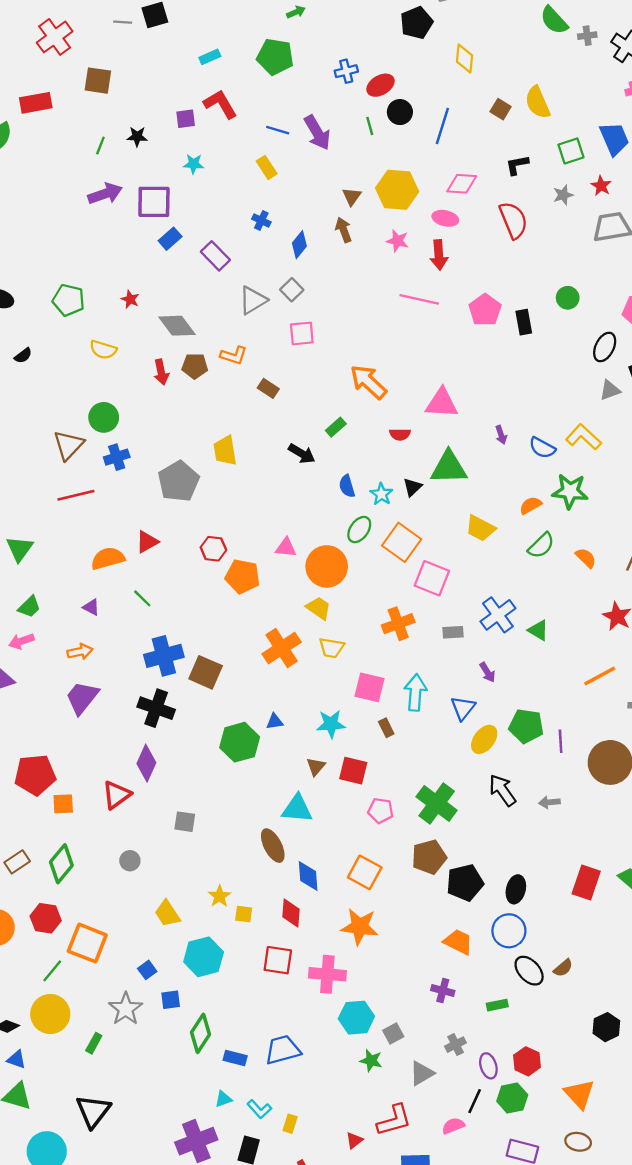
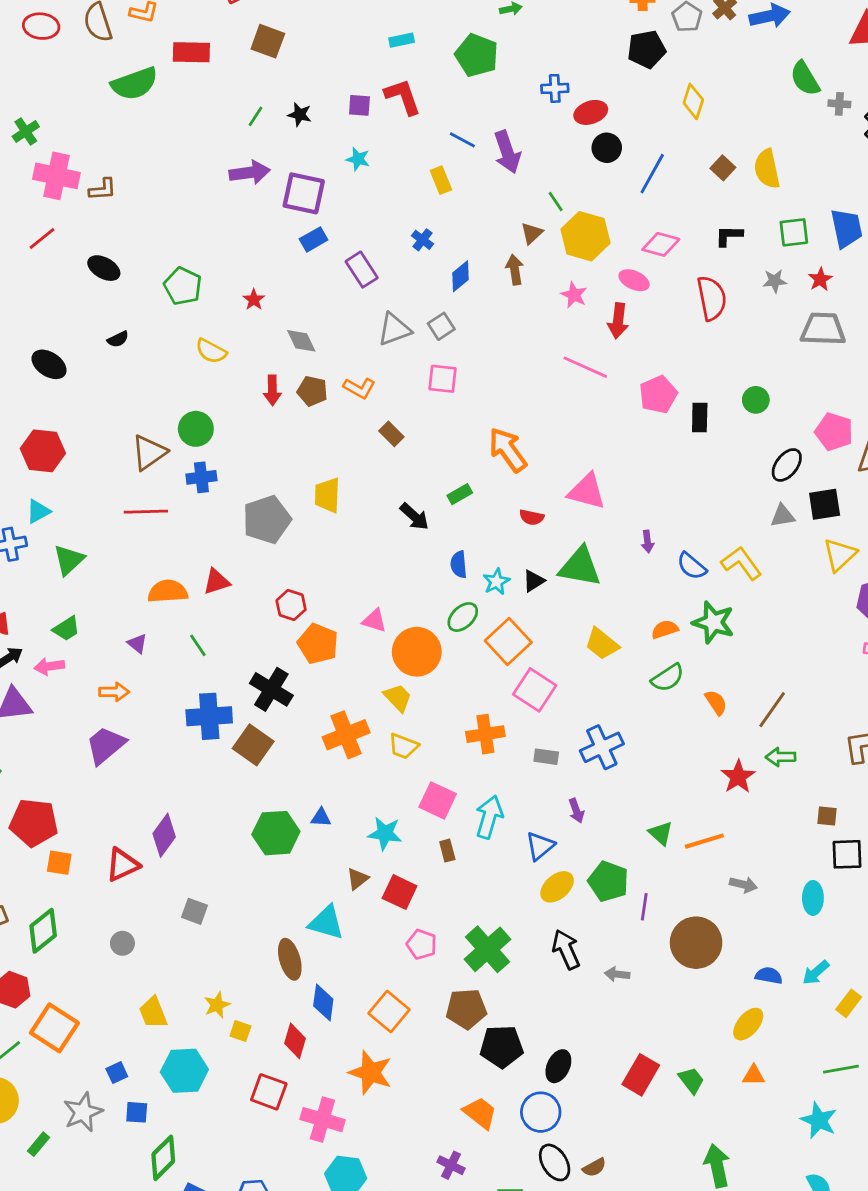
green line: (370, 126) -> (556, 202), moved, turned -30
gray diamond: (177, 326) -> (301, 341), size x0.7
green triangle: (538, 630) -> (661, 833), moved
black cross: (156, 708) -> (271, 689), moved

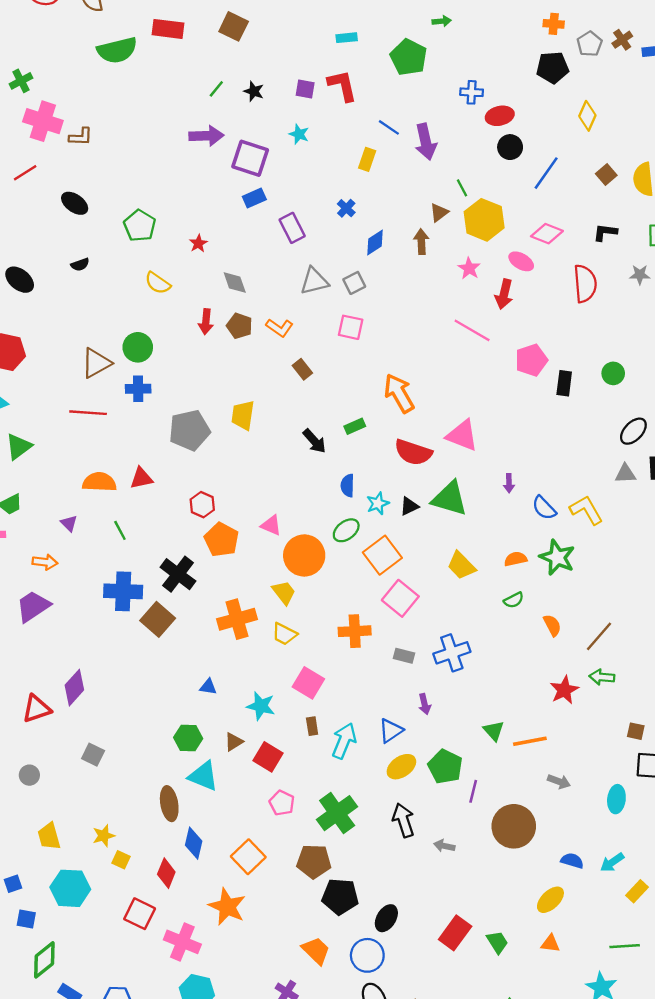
yellow rectangle: (441, 180) -> (367, 159), turned 35
red semicircle: (532, 517) -> (413, 452), size x1.8
green semicircle: (668, 678) -> (514, 600), size x0.7
cyan arrow: (489, 817) -> (344, 741), moved
green hexagon: (276, 833) -> (188, 738), moved, size x0.7

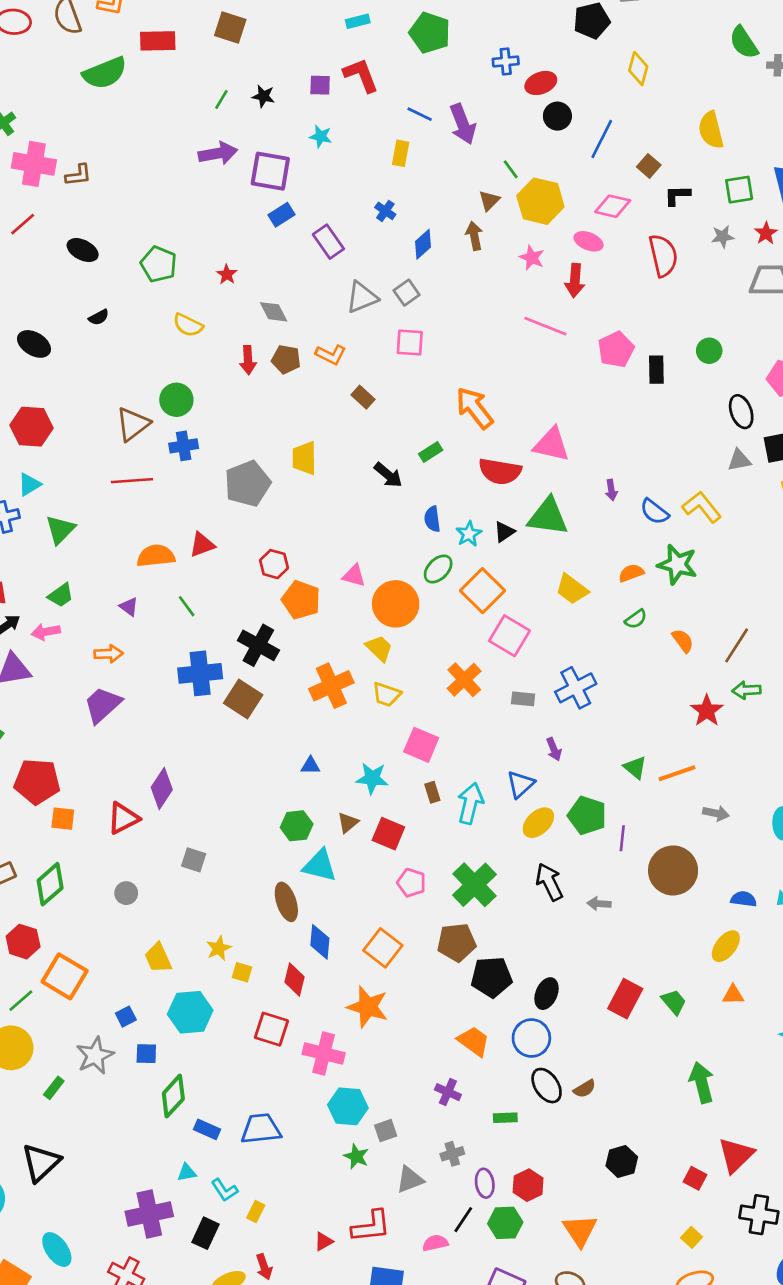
brown square: (606, 175) -> (649, 166), moved
black ellipse: (633, 431) -> (741, 412), turned -56
orange cross: (355, 631) -> (464, 680), turned -32

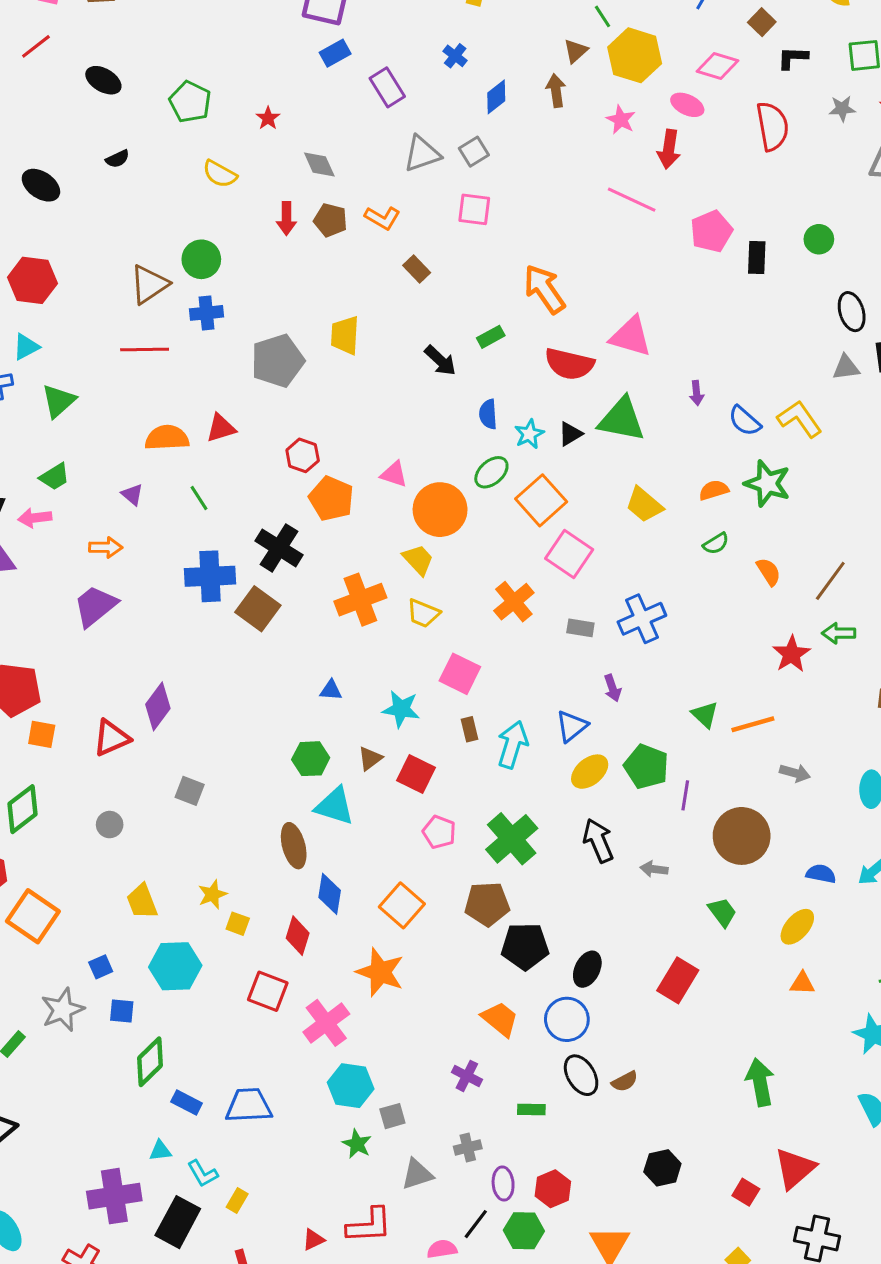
green trapezoid: (674, 1002) -> (722, 912), moved
pink cross: (324, 1054) -> (326, 1023), turned 36
black rectangle: (206, 1233) -> (178, 1222), size x1.4

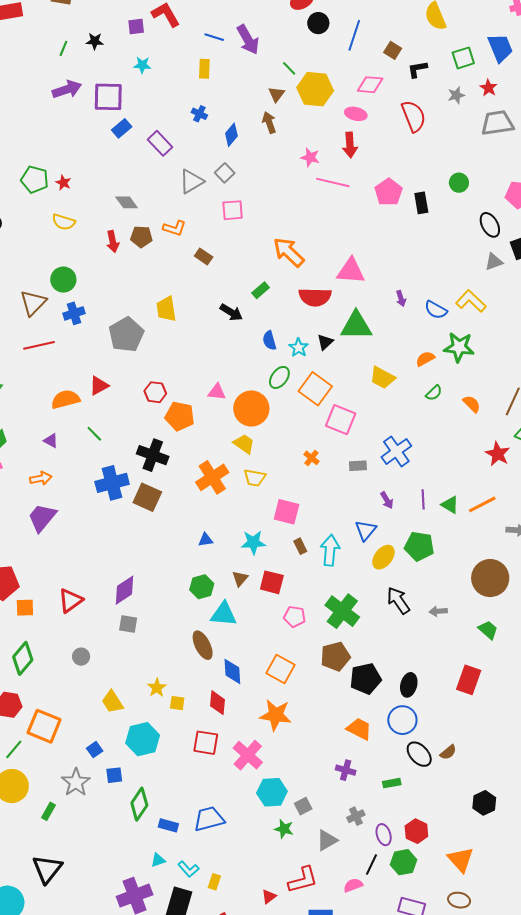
red star: (268, 118) -> (63, 183), moved
pink star: (621, 120) -> (310, 157), moved
orange cross: (514, 602) -> (311, 458), size x0.6
purple diamond: (158, 706) -> (125, 590), moved, turned 32
purple line: (685, 795) -> (423, 499), moved

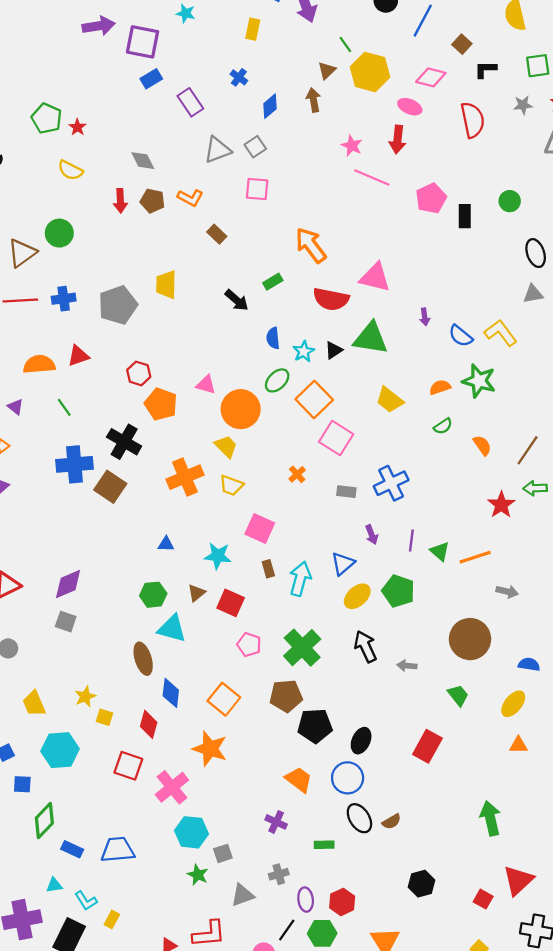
blue cross: (74, 313) -> (64, 299), moved

